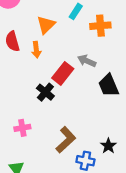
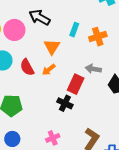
orange arrow: (36, 50) -> (49, 70), turned 72

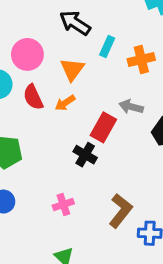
black arrow: (40, 17) -> (75, 23), moved
pink circle: (14, 30) -> (27, 54), moved

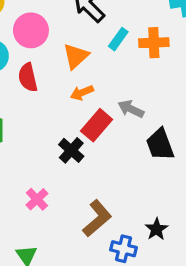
orange cross: (141, 59) -> (154, 43), moved
orange arrow: (65, 103) -> (82, 93), moved
pink cross: (63, 205) -> (37, 199), turned -36

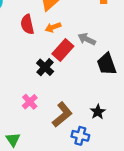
red semicircle: (28, 77) -> (27, 24), moved
pink cross: (37, 199) -> (30, 102), moved
black star: (156, 229) -> (98, 112), moved

